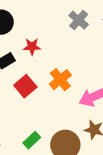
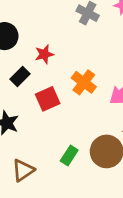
red square: (25, 86) -> (48, 99), turned 30

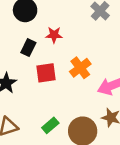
black rectangle: (20, 77) -> (28, 48), turned -35

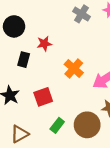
red square: (46, 73) -> (43, 97), moved

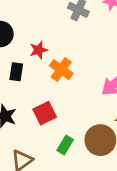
orange cross: (74, 68) -> (61, 70), moved

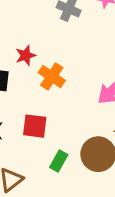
red square: (45, 113) -> (35, 126), turned 35

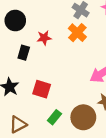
orange cross: (52, 76) -> (77, 33), moved

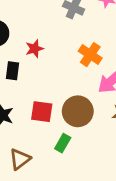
orange cross: (77, 33) -> (90, 55), moved
brown circle: (83, 117) -> (78, 111), moved

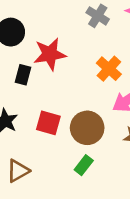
red star: (35, 49) -> (50, 54), size x1.6
green rectangle: (63, 143) -> (84, 165), moved

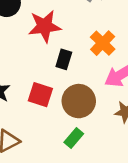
black rectangle: (23, 75) -> (64, 59), moved

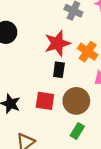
red star: (45, 26) -> (57, 43), moved

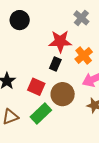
green rectangle: (77, 131) -> (41, 114), moved, size x1.5

